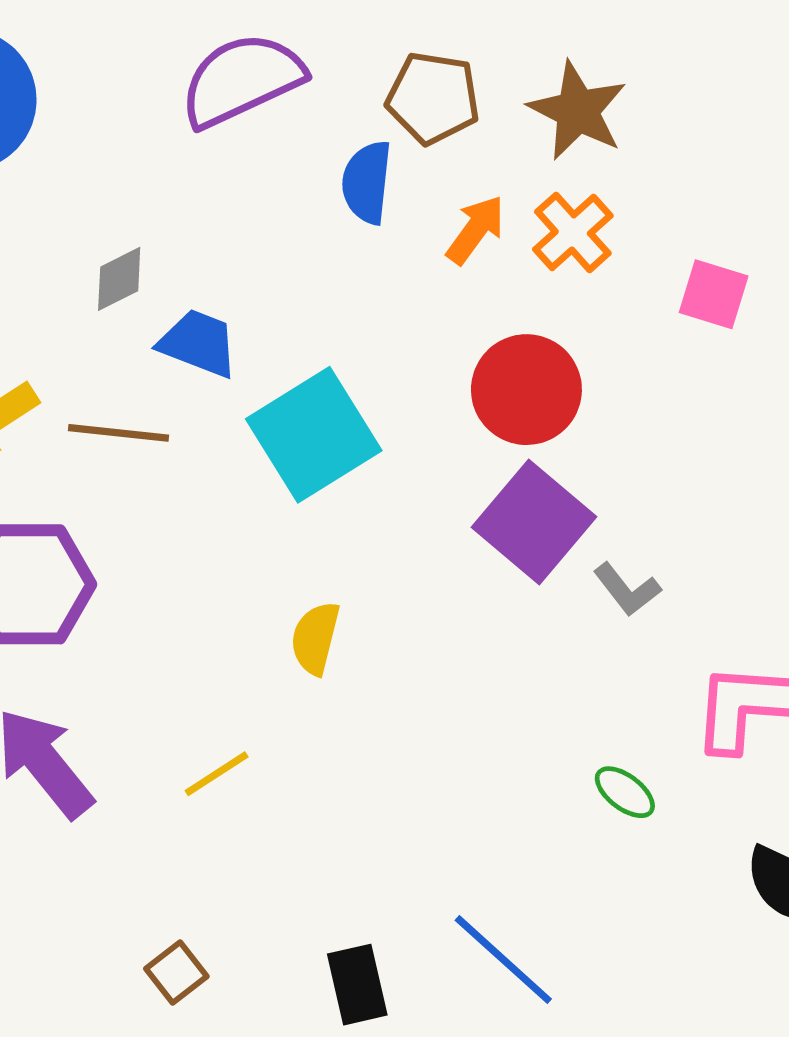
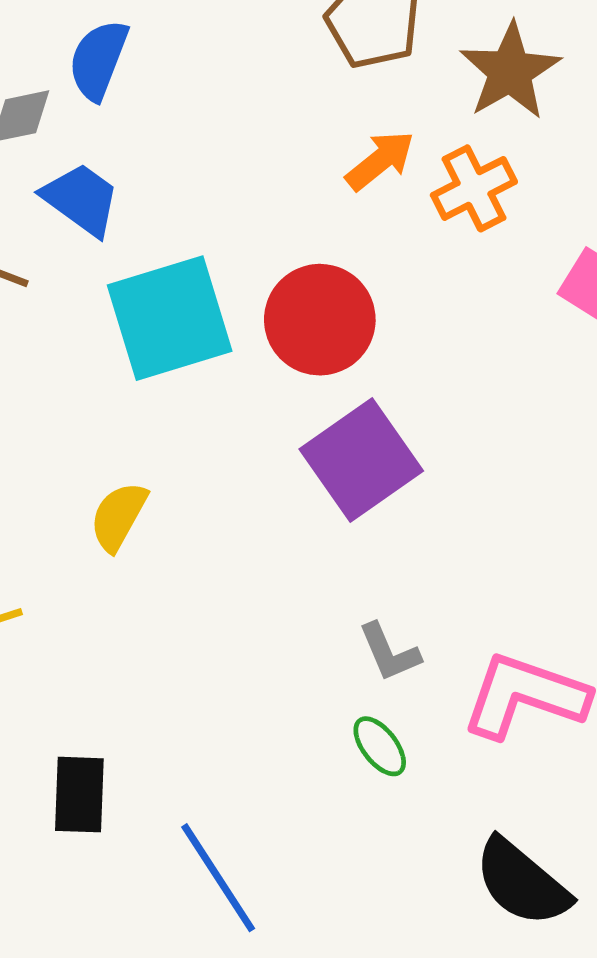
blue semicircle: (367, 182) -> (98, 60), moved
red circle: (526, 390) -> (320, 320), moved
gray L-shape: (627, 590) -> (389, 652), moved
black rectangle: (357, 985) -> (79, 795), moved

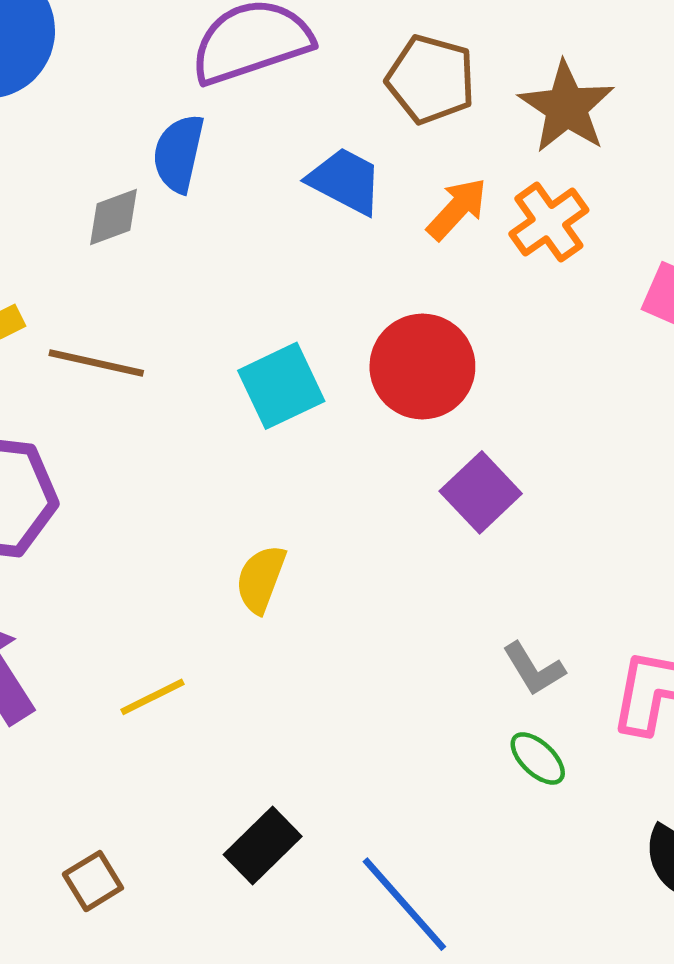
blue trapezoid: (81, 199) -> (345, 181), moved
cyan square: (170, 318) -> (281, 386), size x0.7
purple square: (361, 460) -> (481, 492), size x0.7
black rectangle: (79, 795) -> (263, 845), turned 52

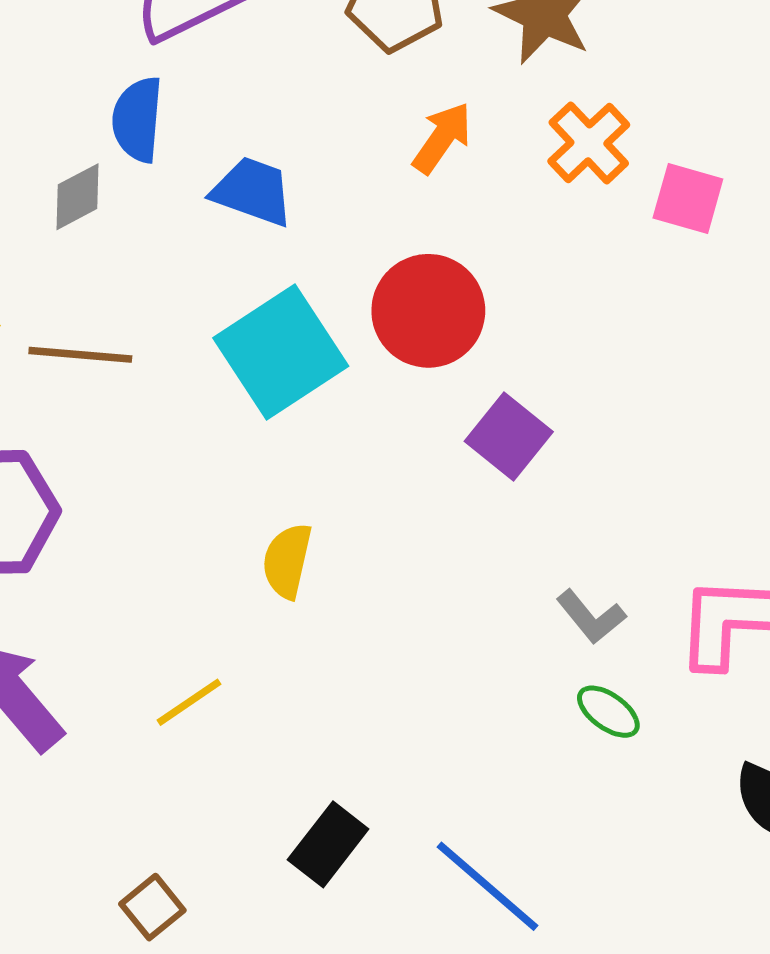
blue trapezoid: (345, 181) -> (253, 191), moved
orange cross: (549, 222) -> (589, 143), moved
cyan square: (281, 386) -> (281, 352), size x1.4

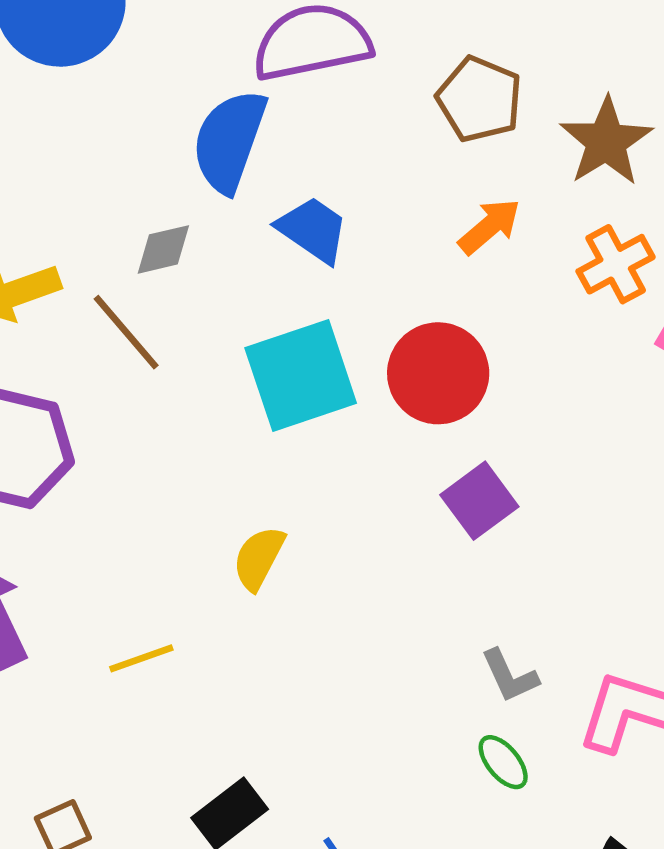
blue semicircle: (137, 119) -> (229, 141), size x1.4
gray diamond: (77, 197) -> (163, 249), moved
brown line: (80, 355) -> (126, 332), turned 30

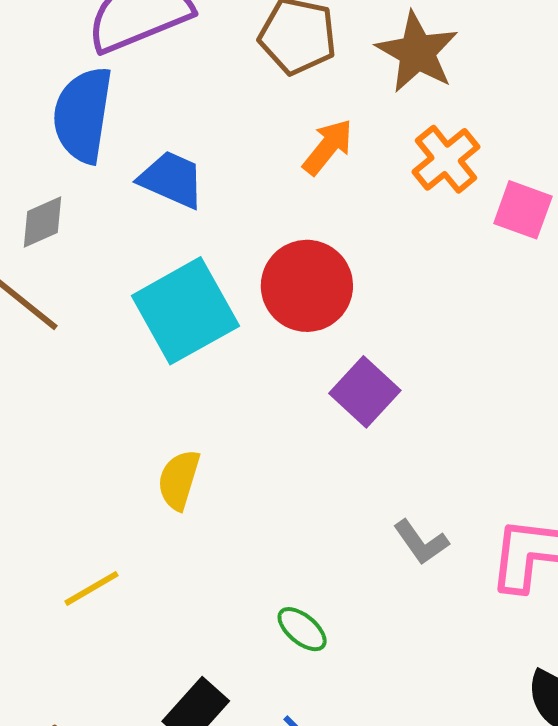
green ellipse: (503, 762) -> (302, 629), moved

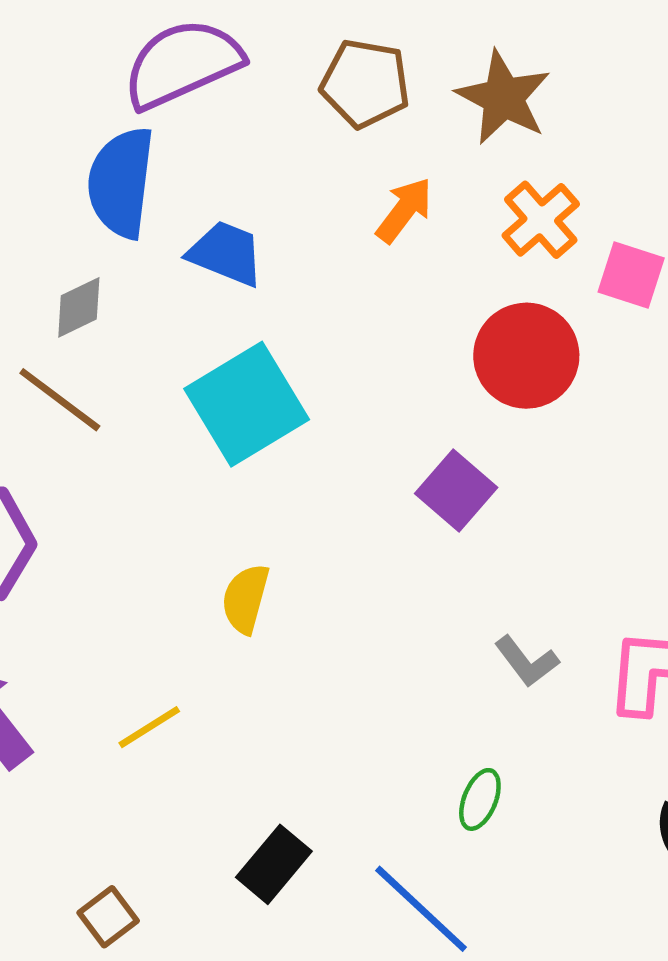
red circle: (307, 286) -> (526, 356), moved
green ellipse: (302, 629) -> (480, 799), moved, turned 74

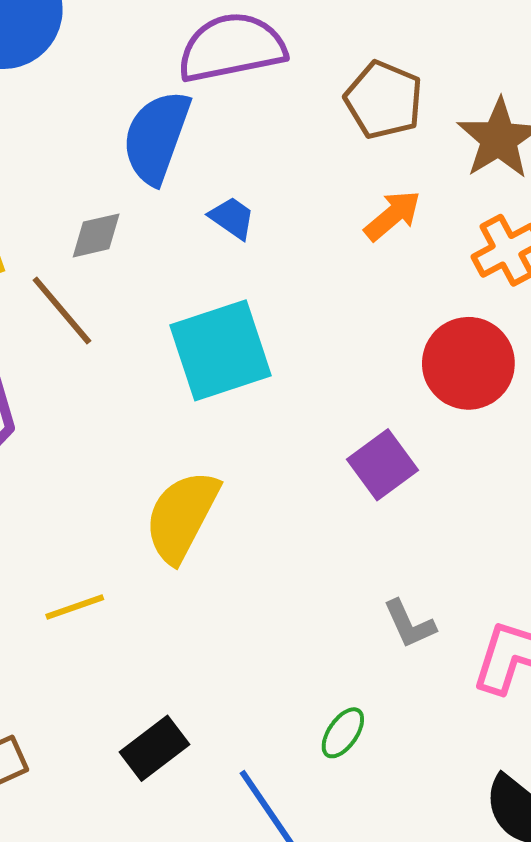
blue trapezoid: (226, 253) -> (232, 218), size x0.7
yellow semicircle: (245, 599) -> (182, 516), size x1.6

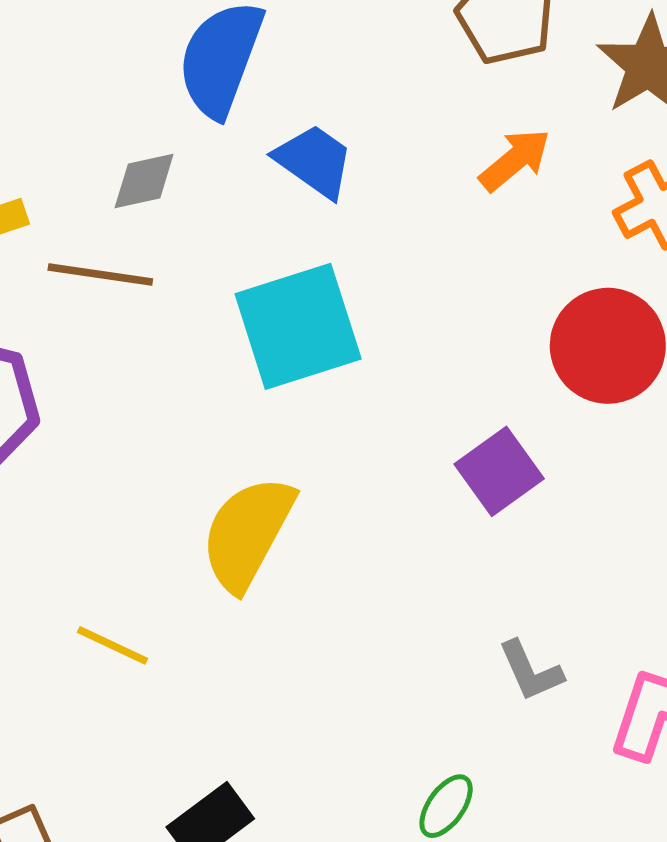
blue trapezoid: (232, 218) -> (314, 161), size x1.4
brown line: (62, 310) -> (100, 274), turned -42
yellow line: (75, 607) -> (113, 645), turned 44

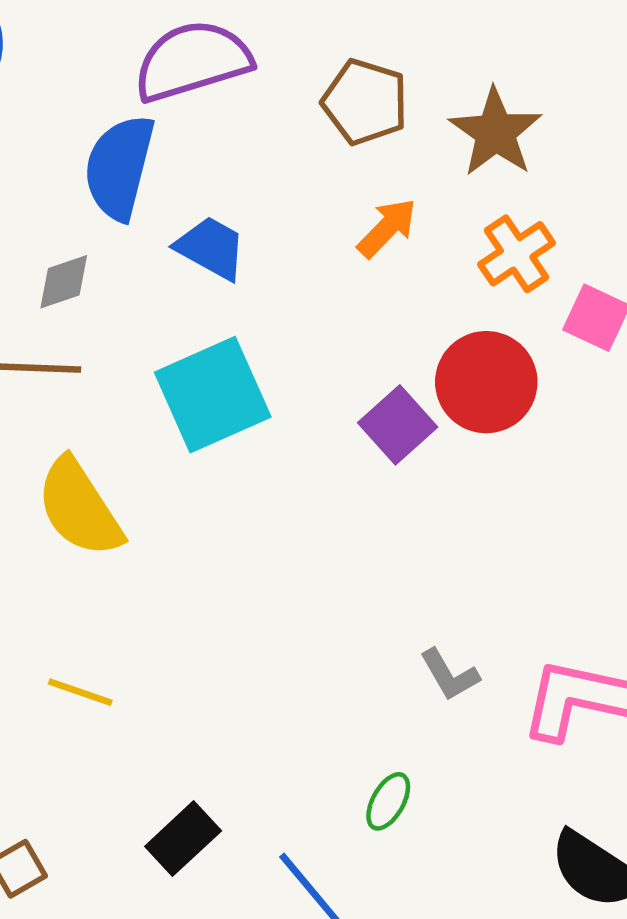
purple square: (499, 471) -> (398, 425), moved
yellow semicircle: (247, 533) -> (79, 508), moved, turned -55

